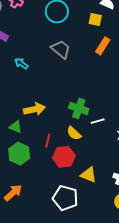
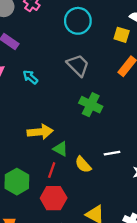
green cross: (79, 108) -> (91, 105), moved
green triangle: (16, 127) -> (60, 149), moved
red hexagon: (64, 157) -> (54, 198), moved

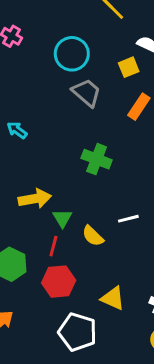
yellow square: (122, 35) -> (129, 67), turned -35
gray trapezoid: (78, 65) -> (86, 93), moved
green triangle: (60, 149) -> (62, 218), turned 35

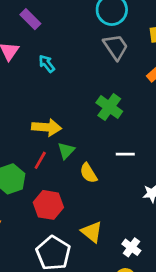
white line: (128, 219) -> (125, 154), moved
red line: (53, 246) -> (40, 160), moved

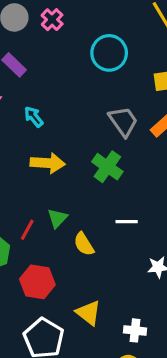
gray trapezoid: (116, 47) -> (123, 121), moved
yellow arrow: (47, 127) -> (48, 163), moved
white cross: (131, 247) -> (135, 330), turned -30

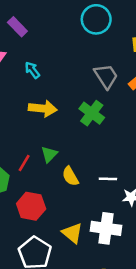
white line: (127, 222) -> (108, 179), moved
white cross: (135, 330) -> (106, 228), moved, size x1.6

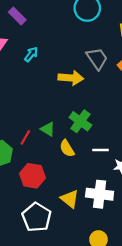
cyan arrow: (32, 70) -> (31, 54), turned 77
yellow arrow: (43, 109) -> (71, 78), moved
green cross: (92, 113) -> (80, 121), moved
green triangle: (49, 154) -> (48, 129), turned -42

